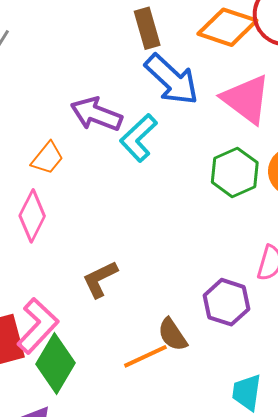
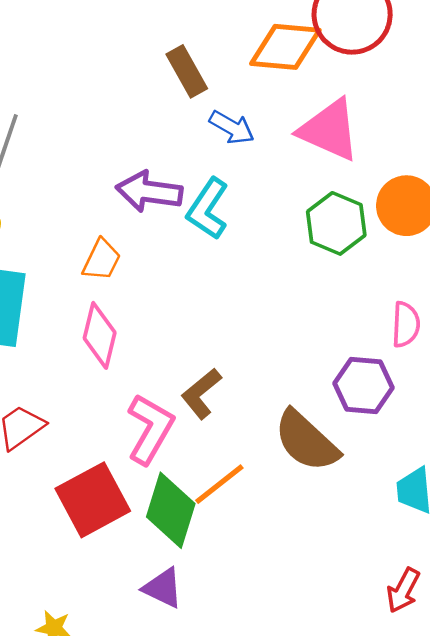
blue arrow: (172, 80) -> (232, 127), size x0.6
pink L-shape: (38, 326) -> (150, 429), moved
brown semicircle: (172, 335) -> (306, 441), size x1.6
orange line: (145, 356) -> (219, 484), moved

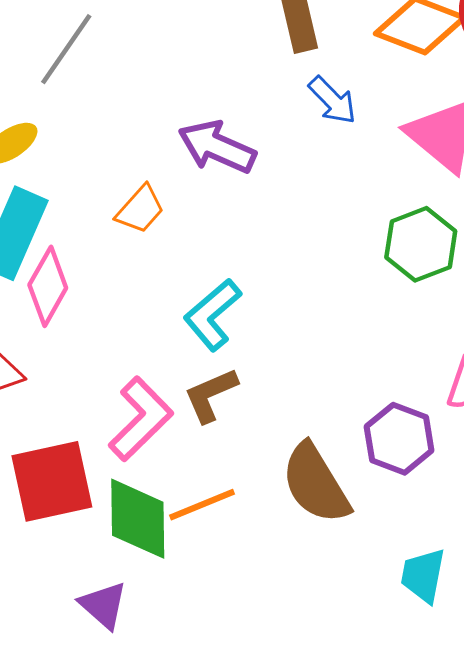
cyan L-shape: (208, 209) -> (212, 315), moved
pink diamond: (100, 335) -> (48, 286), moved
green diamond: (171, 510) -> (138, 519), turned -34

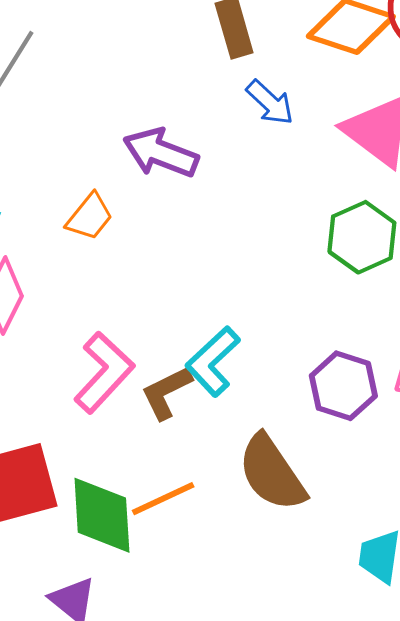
cyan L-shape: (212, 315) -> (213, 361), moved
pink L-shape: (141, 419) -> (104, 373), moved
purple hexagon: (399, 439) -> (343, 386), moved

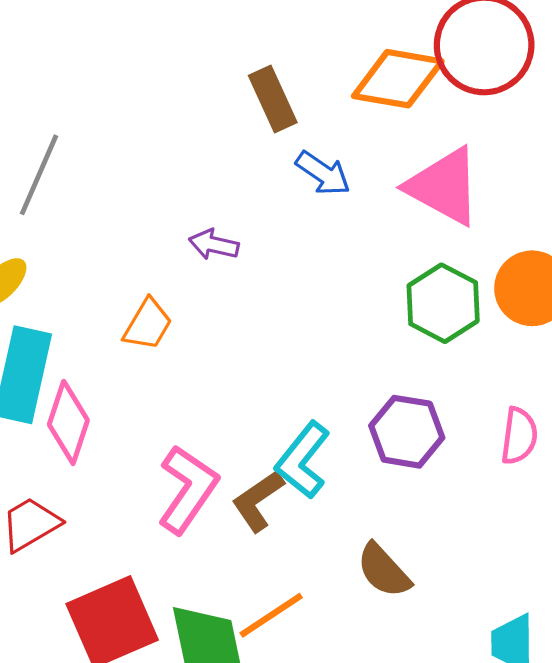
purple arrow: (161, 153) -> (214, 245), size x0.6
purple hexagon: (343, 386) -> (407, 432), moved
brown semicircle: (272, 473) -> (384, 570), size x0.7

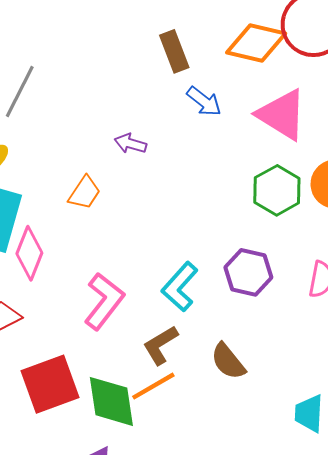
brown L-shape: (258, 501) -> (160, 345), moved

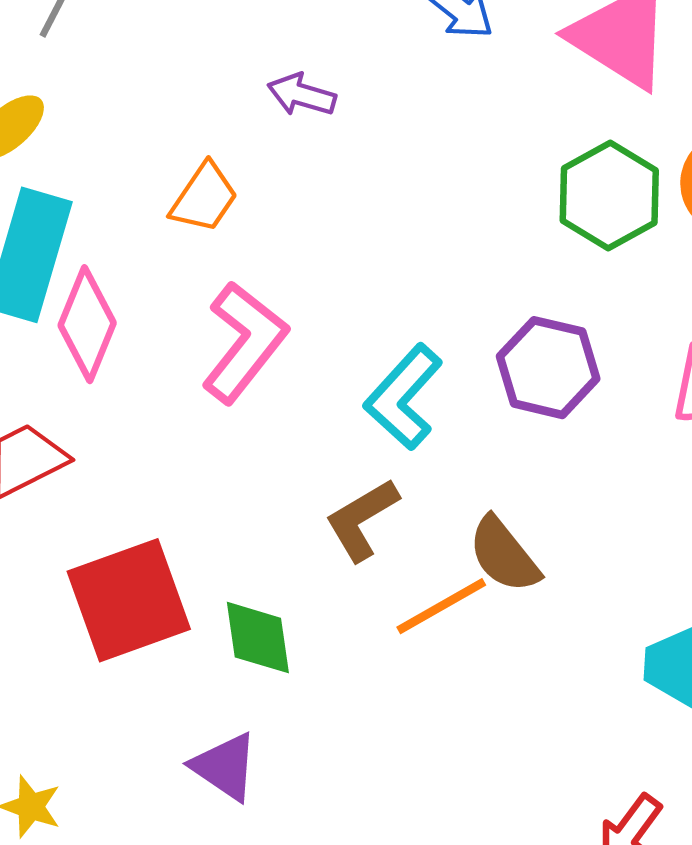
pink L-shape: (104, 301) -> (244, 342), moved
orange line: (153, 386) -> (441, 606), moved
green diamond: (111, 401) -> (258, 638), size x0.7

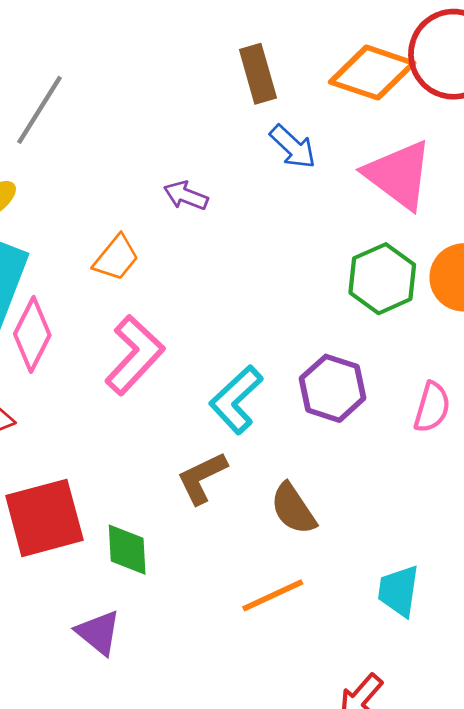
orange line: (441, 606) -> (273, 595), moved

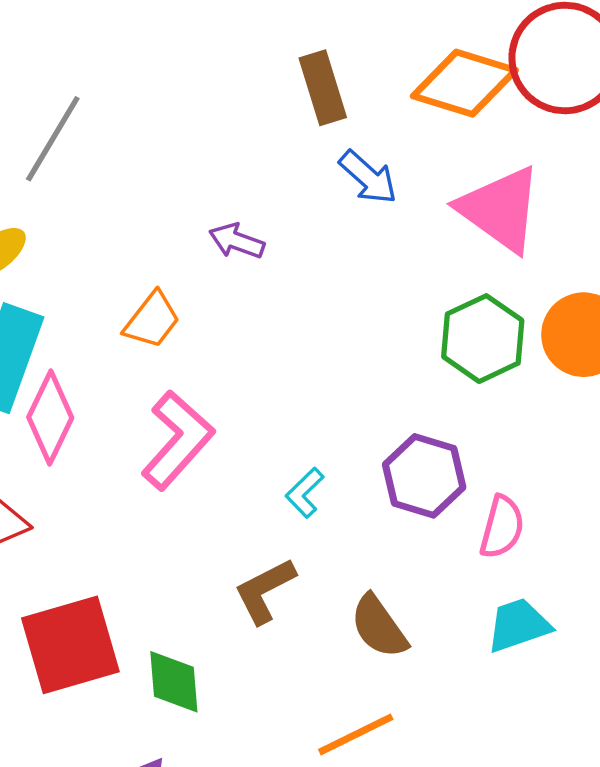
cyan L-shape: (236, 400) -> (305, 493), size x0.6
pink semicircle: (432, 407) -> (502, 527), moved
cyan trapezoid: (399, 591) -> (518, 625), moved, turned 64

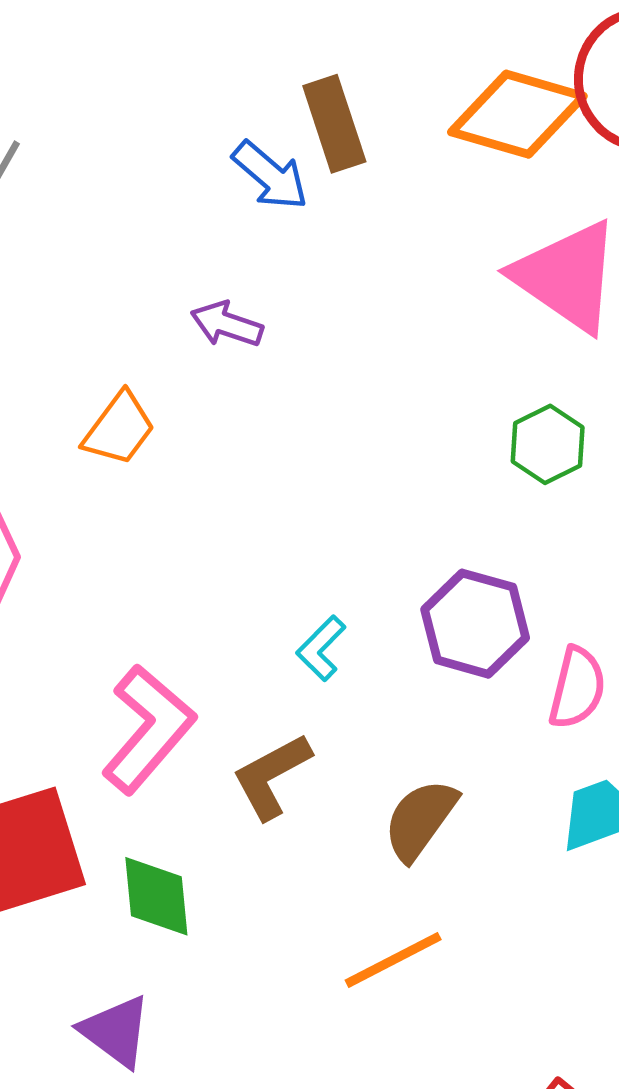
blue arrow: (368, 177) -> (270, 176), moved
green hexagon: (483, 339) -> (548, 444), size x0.7
pink L-shape: (178, 440) -> (148, 729), moved
brown semicircle: (379, 627) -> (420, 820), turned 72

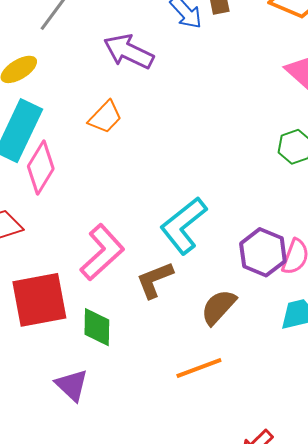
purple arrow: (227, 324) -> (129, 52), moved, size x1.6
purple hexagon: (475, 624) -> (263, 252), moved
cyan L-shape: (321, 648) -> (183, 226), size x2.0

